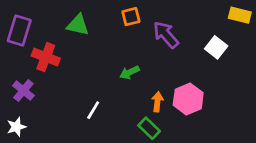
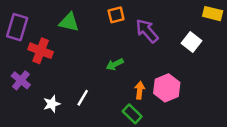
white star: (16, 127) -> (52, 104), moved

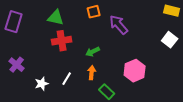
white square: (192, 42) -> (170, 40), moved
red cross: (41, 51) -> (62, 41), moved, turned -30
orange arrow: (140, 90) -> (92, 73), moved

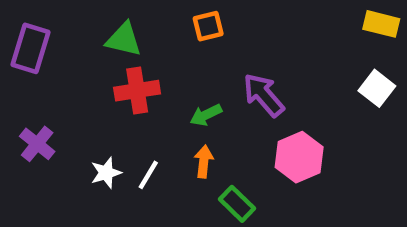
purple arrow: (119, 25) -> (264, 95), moved
white star: (42, 84) -> (106, 173), moved

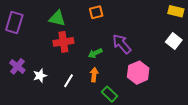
white star: (106, 173) -> (40, 76), moved

